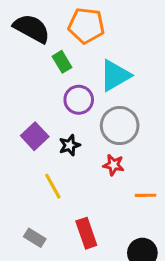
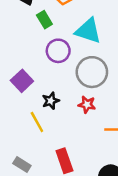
cyan triangle: (115, 75) -> (88, 31), turned 48
black star: (70, 145) -> (51, 101), moved

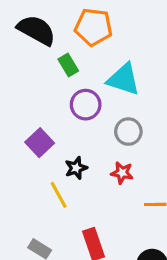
gray circle: (92, 72) -> (128, 132), size x0.7

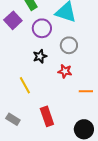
purple square: (40, 143) -> (13, 20), moved
black star: (76, 168) -> (40, 56), moved

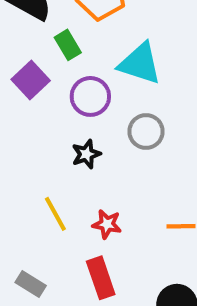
red star: (65, 71) -> (107, 224), moved

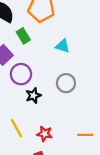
cyan triangle: (140, 64) -> (63, 46), size x0.6
purple circle: (90, 96) -> (21, 74), moved

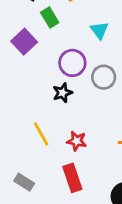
cyan triangle: (63, 46) -> (99, 30), turned 35
purple circle: (21, 74) -> (72, 63), moved

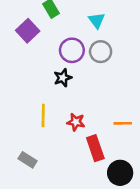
gray circle: (104, 77) -> (101, 52), moved
yellow line: (41, 134) -> (43, 115), turned 30
red rectangle: (72, 178) -> (95, 148), moved

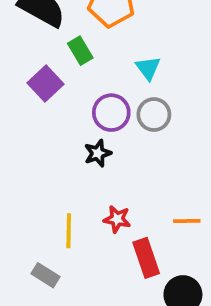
yellow line: (43, 115) -> (69, 231), moved

